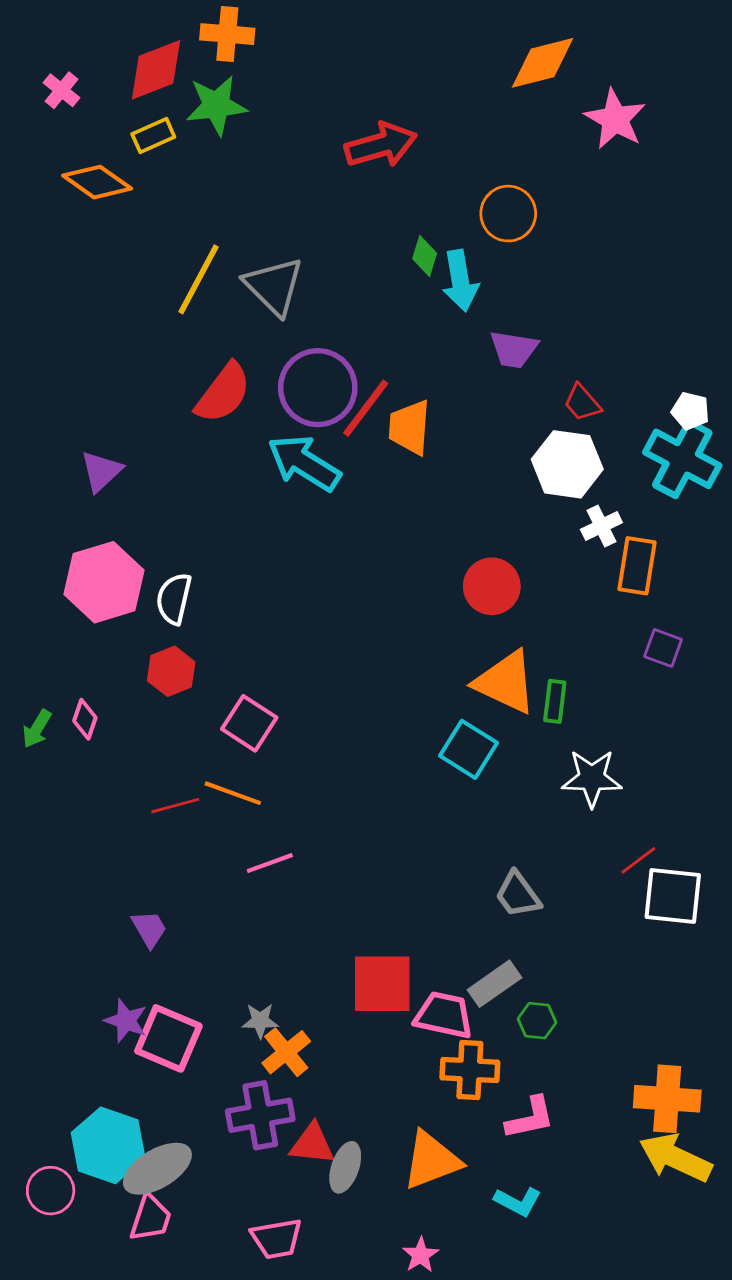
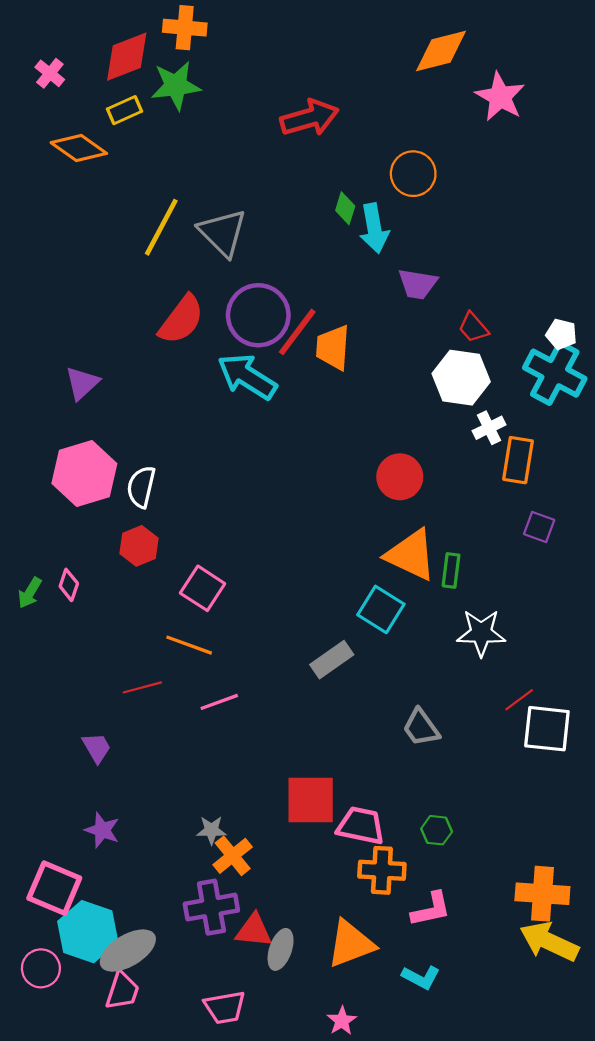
red line: (175, 806) -> (142, 687), moved
purple trapezoid: (149, 929) -> (97, 748), moved
gray rectangle: (495, 984) -> (332, 660), moved
pink square: (168, 1038) -> (54, 888), moved

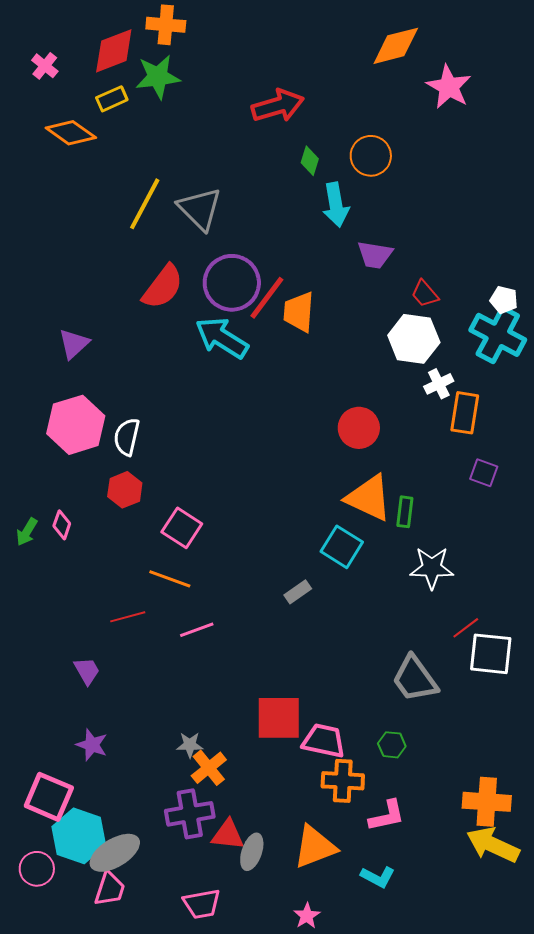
green diamond: (345, 208) -> (310, 161), moved
gray rectangle: (332, 660) -> (298, 592), size x0.7
gray trapezoid: (421, 728) -> (415, 679), moved, size x1.4

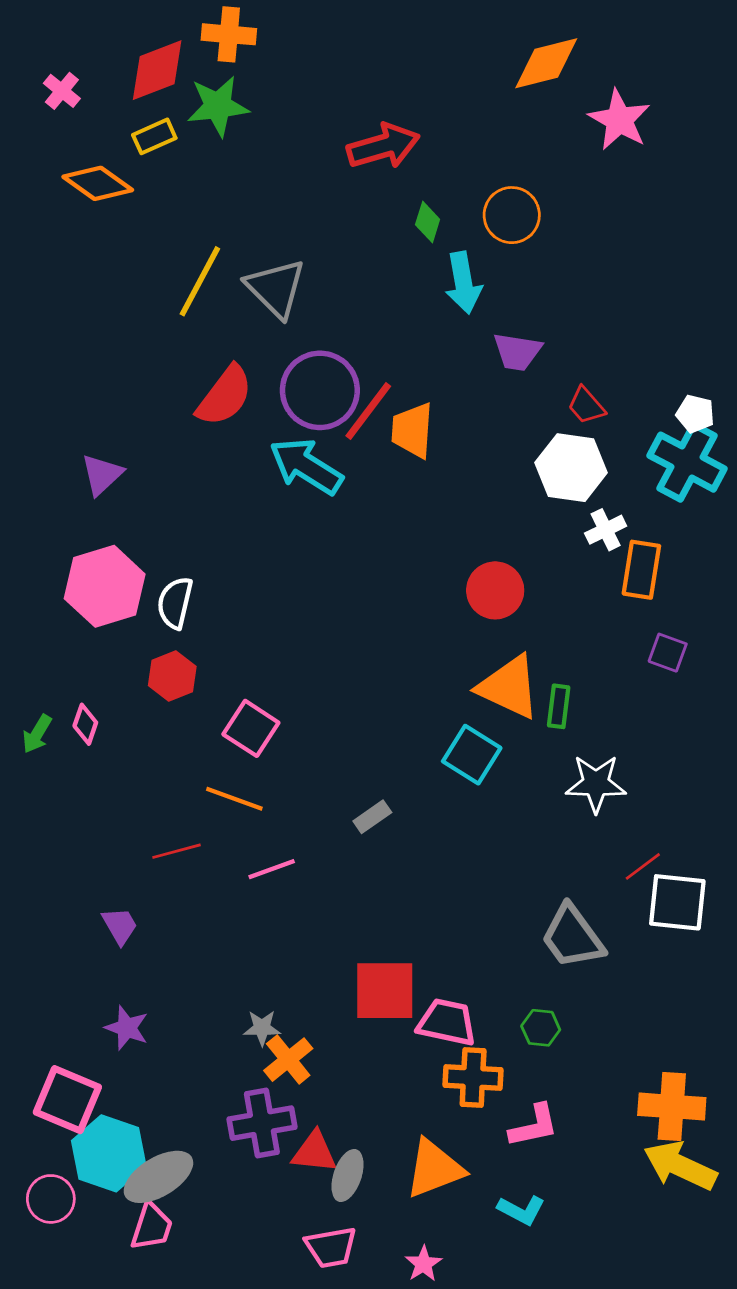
gray rectangle: (298, 592) -> (372, 817), moved
pink trapezoid: (202, 904) -> (331, 1247), moved

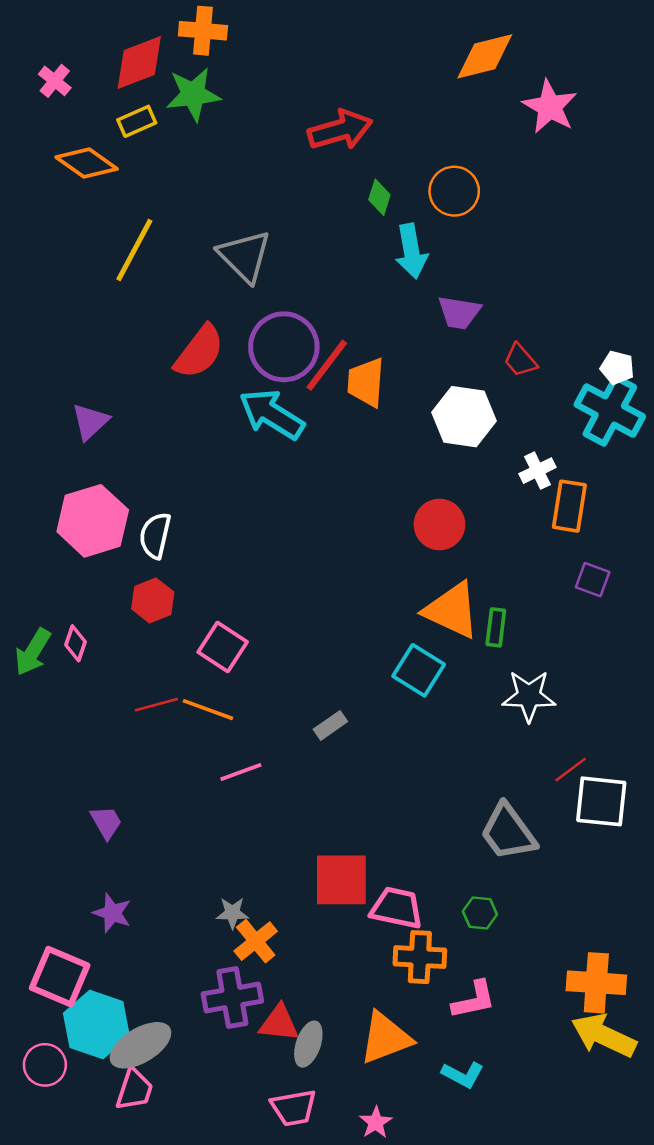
yellow line: (200, 281) -> (134, 250), moved
white hexagon: (571, 468) -> (464, 417), moved
green arrow: (37, 734) -> (33, 652), size x1.4
red line: (176, 851) -> (156, 705), moved

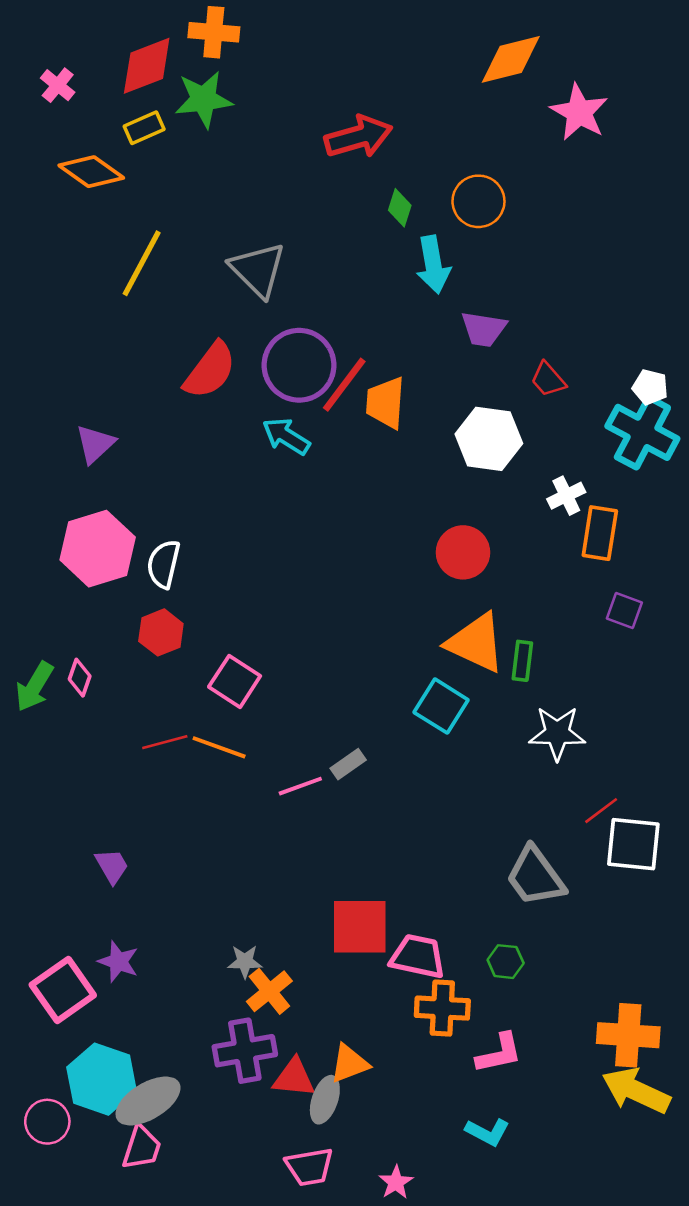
cyan arrow: (272, 414) -> (286, 436), size x0.7
pink line: (241, 772) -> (300, 786), moved
pink square: (60, 977) -> (63, 990), moved, turned 32
orange triangle: (386, 1038) -> (349, 1064), moved, size x0.7

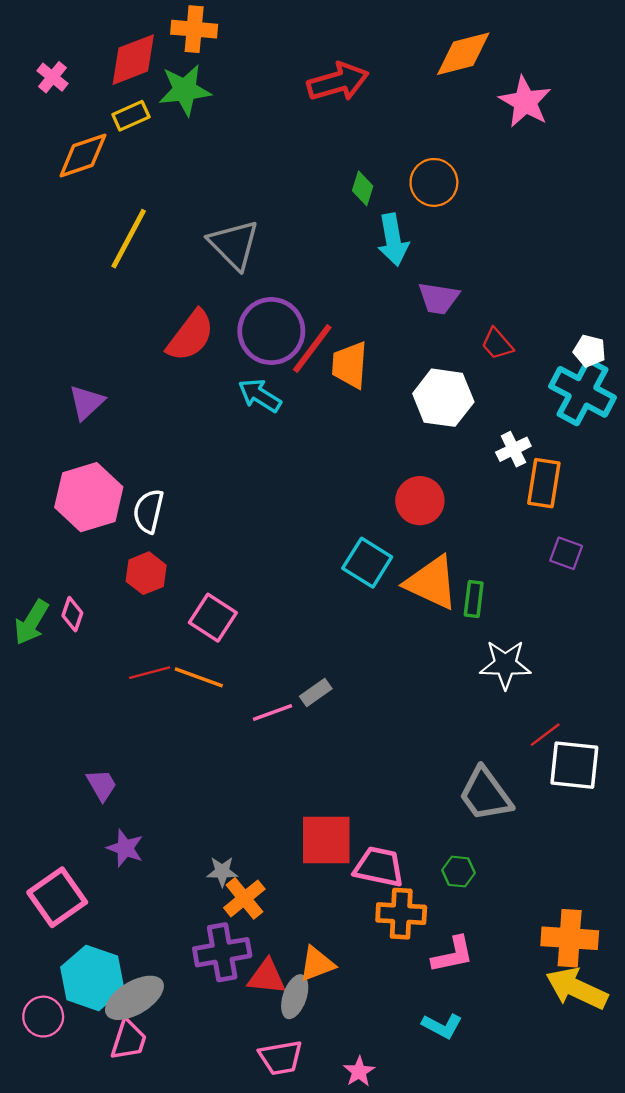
red arrow: (358, 137) -> (338, 82), moved
orange diamond: (91, 172) -> (83, 156), turned -54
cyan square: (441, 706) -> (367, 563), moved
purple star: (118, 962) -> (125, 848), moved

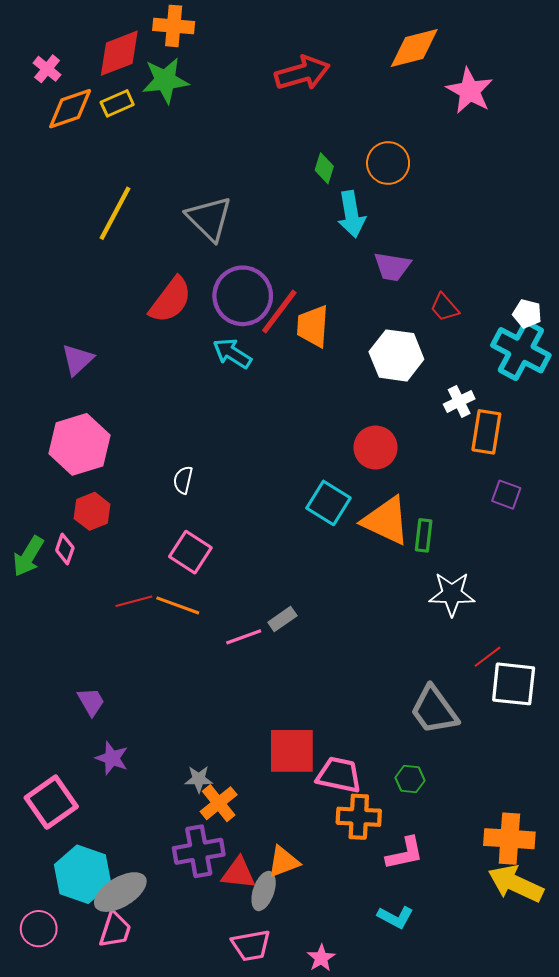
orange diamond: (83, 156) -> (70, 109), moved
white semicircle: (148, 511) -> (183, 480), moved, size x0.7
red hexagon: (146, 573) -> (92, 511), moved
pink circle: (43, 1017) -> (39, 929), moved

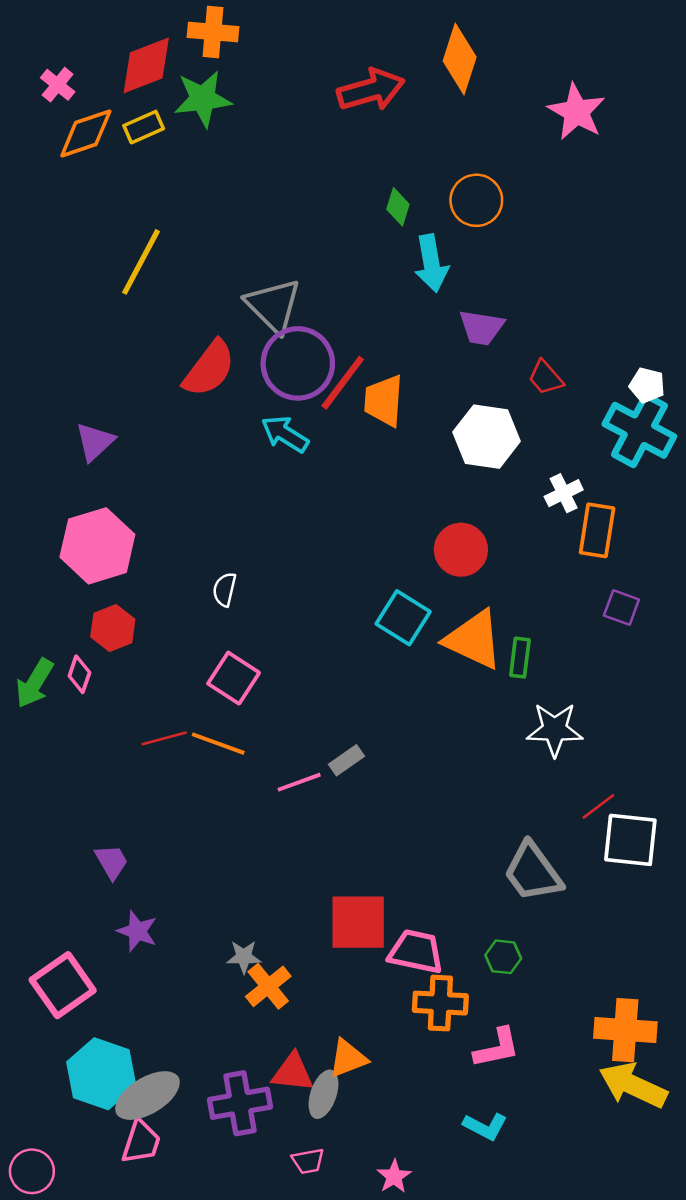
orange diamond: (414, 48) -> (460, 59), moved, turned -58
gray triangle: (209, 218) -> (273, 306), moved
purple cross: (199, 851) -> (240, 1103), moved
pink circle: (39, 929) -> (32, 1171), moved
pink trapezoid: (251, 945) -> (308, 1161), size x0.7

